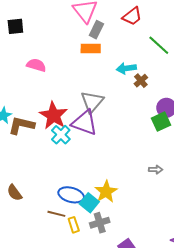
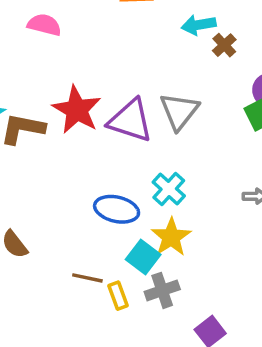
gray triangle: (92, 102) -> (179, 111), moved
cyan cross: (61, 135) -> (169, 189), moved
blue ellipse: (71, 195) -> (117, 209), moved

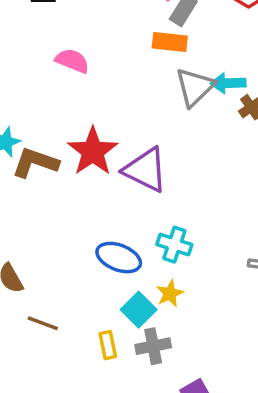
gray triangle: (179, 111) -> (195, 87), moved
cyan cross: (169, 189) -> (174, 245), turned -32
yellow star: (171, 237) -> (170, 294), size x0.7
brown line: (87, 278) -> (43, 323), moved

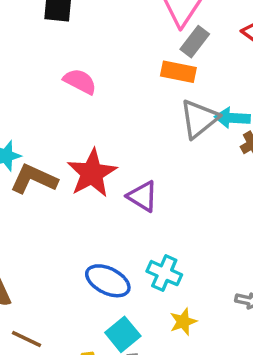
purple triangle: (145, 170) -> (142, 196), size x0.7
yellow star: (170, 294) -> (183, 322), moved

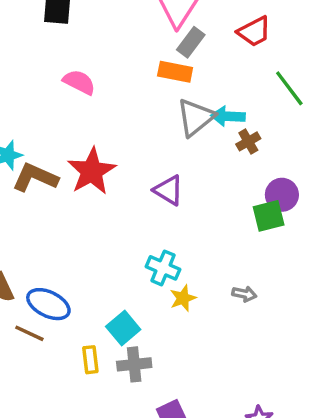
purple triangle: (142, 196) -> (168, 190), moved
blue ellipse: (108, 281) -> (48, 304), moved
yellow star: (183, 322) -> (183, 298), moved

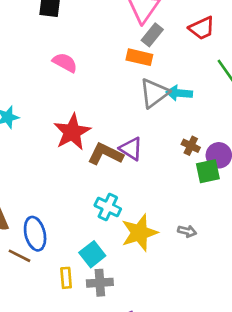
brown cross: (248, 141) -> (191, 146), moved, turned -36
brown L-shape: (35, 177) -> (105, 154), moved
cyan cross: (163, 268) -> (108, 207), moved
yellow star: (183, 298) -> (139, 233), size x1.8
blue ellipse: (48, 304) -> (35, 234), turned 48

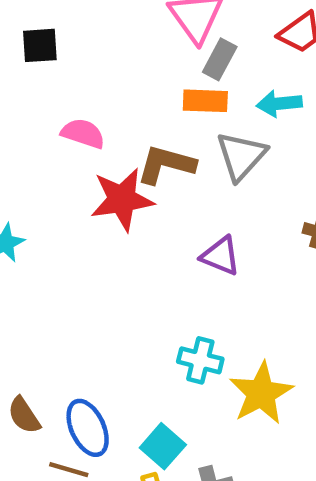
cyan arrow: (179, 93) -> (279, 104), moved
red star: (72, 132) -> (122, 199), moved, turned 30
brown L-shape: (105, 154) -> (166, 164), moved
cyan square: (92, 254) -> (163, 446), moved

